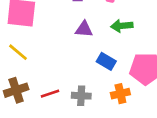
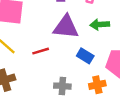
purple triangle: (84, 29) -> (66, 27), size x1.6
red line: (50, 94) -> (41, 51), moved

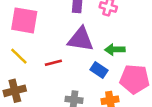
green arrow: (100, 24) -> (115, 50), moved

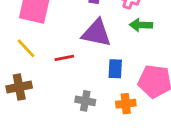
green arrow: (115, 50) -> (141, 25), moved
blue rectangle: (99, 70) -> (115, 69), turned 56

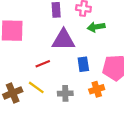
yellow line: (26, 48) -> (36, 87), moved

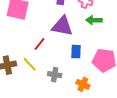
red line: (43, 64) -> (39, 44), turned -40
orange cross: (97, 89) -> (83, 84), moved, turned 32

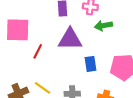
red line: (39, 44) -> (38, 51), moved

